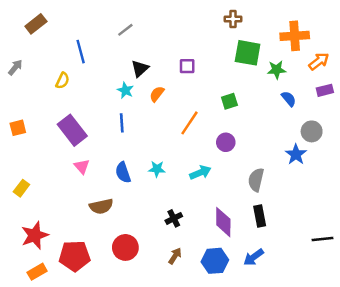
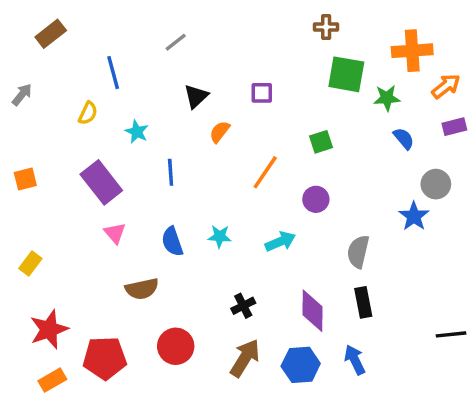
cyan star: (125, 90) -> (137, 132), moved
brown arrow: (175, 256) -> (245, 358), size x1.6
blue arrow: (254, 257) -> (355, 360), turned 100

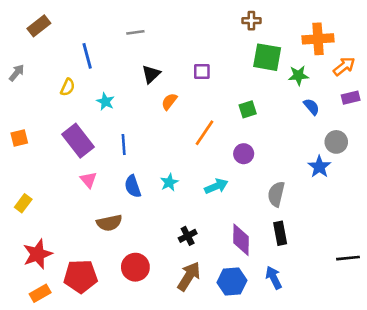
gray line: (176, 42) -> (135, 32), turned 30
blue line: (171, 172) -> (124, 145), moved
cyan star: (220, 236) -> (169, 182), turned -30

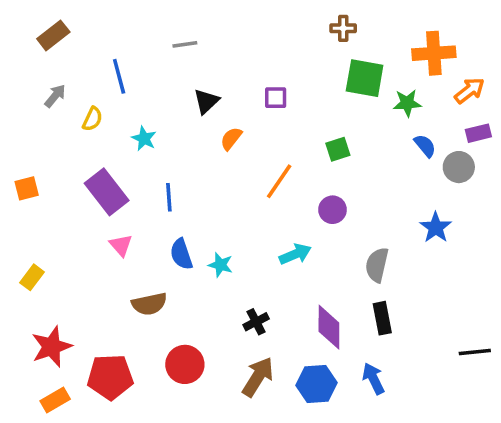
gray arrow: (17, 73) -> (55, 96), moved
gray circle: (336, 142) -> (459, 167), moved
cyan star: (169, 182) -> (220, 265), moved, turned -30

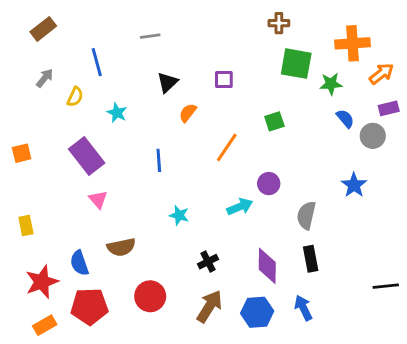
blue line: (169, 197) -> (159, 160), moved
purple circle: (333, 210) -> (269, 184), moved
blue semicircle: (181, 254) -> (79, 263), moved
yellow rectangle: (32, 277) -> (26, 225), turned -48

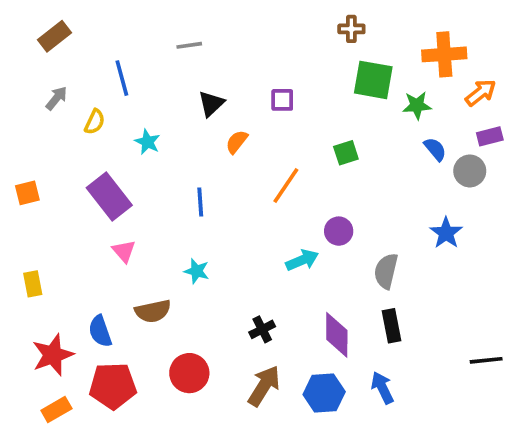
cyan star: (179, 215) -> (197, 271), moved

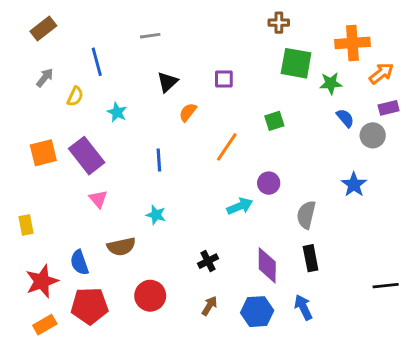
orange square: (27, 193) -> (43, 153), moved, size x1.4
brown arrow: (264, 386) -> (209, 306), size x0.6

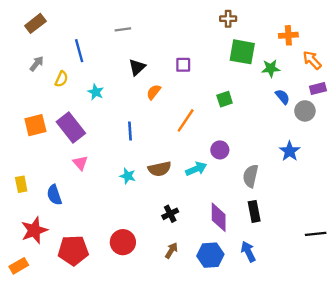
orange cross: (352, 43) -> (288, 35), size x0.7
orange arrow: (381, 73) -> (312, 60), turned -96
brown semicircle: (121, 247) -> (160, 169), moved
blue semicircle: (79, 262) -> (54, 195), moved
orange rectangle: (45, 325) -> (19, 266), moved

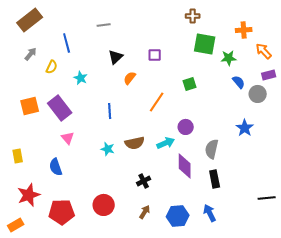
brown rectangle: (35, 23) -> (30, 20), size x1.4
blue semicircle: (54, 195) -> (56, 167), moved
purple diamond: (219, 217) -> (185, 166), moved

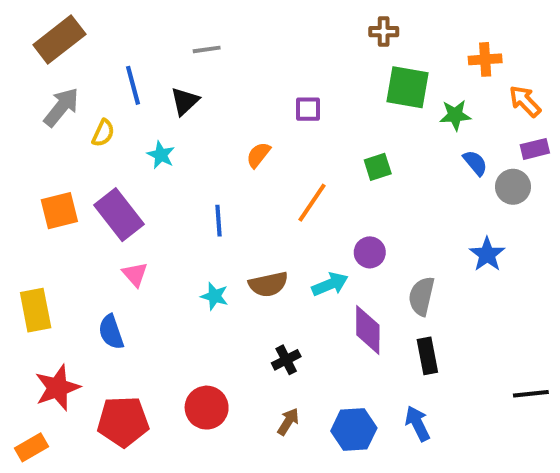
gray arrow: (31, 54) -> (61, 107), size x1.5
black triangle: (116, 57) -> (185, 101), moved
yellow rectangle: (18, 156) -> (36, 310), size x1.5

